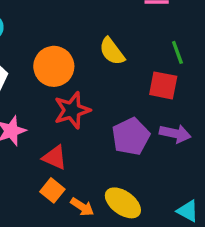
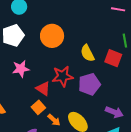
yellow semicircle: (112, 51) -> (87, 53), moved
red star: (72, 110) -> (63, 76), moved
purple arrow: (175, 134) -> (114, 112), moved

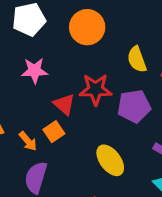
orange arrow: (54, 120) -> (28, 141), moved

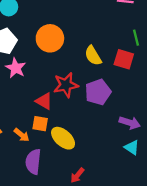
pink star: (35, 71) -> (16, 68), moved, turned -30
orange square: (54, 132) -> (40, 124), turned -35
yellow ellipse: (110, 160) -> (63, 138), moved

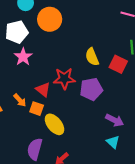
orange circle: (50, 38) -> (50, 19), moved
orange arrow: (22, 135) -> (20, 100), moved
purple semicircle: (33, 162) -> (35, 149), moved

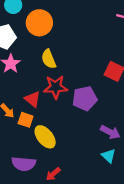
yellow semicircle: (92, 57) -> (49, 59), moved
purple semicircle: (35, 149) -> (24, 164), turned -100

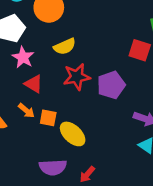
yellow semicircle: (49, 59) -> (65, 46), turned -84
red triangle: (33, 99) -> (34, 84), moved

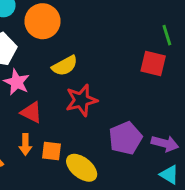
purple pentagon: (111, 85) -> (125, 138), moved
orange arrow: (26, 111) -> (25, 144), turned 54

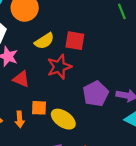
red square: (153, 63) -> (75, 41), moved
orange arrow: (25, 144) -> (20, 119), moved

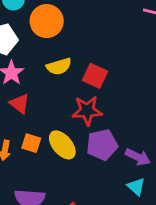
red star: (59, 67) -> (87, 111), moved
yellow ellipse: (63, 119) -> (62, 145), moved

